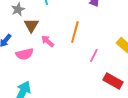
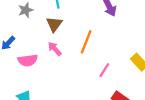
brown triangle: (31, 25) -> (54, 24), moved

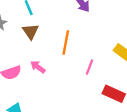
pink arrow: (55, 49) -> (38, 67), moved

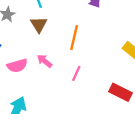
pink line: (90, 67) -> (76, 73), moved

